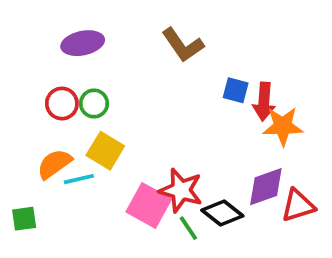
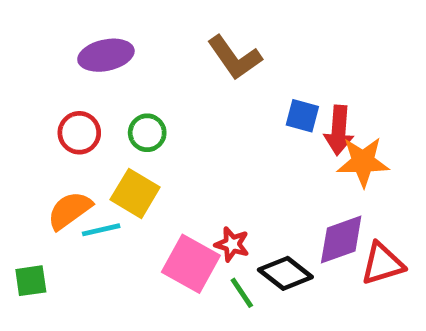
green circle: (94, 104) -> (147, 133), moved
red star: (181, 190) -> (232, 244), size x0.6

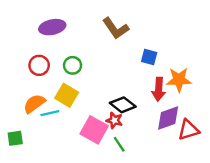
red arrow: (339, 130) -> (159, 89), moved
black diamond: (285, 273) -> (123, 105), moved

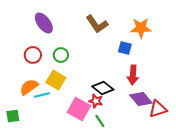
purple ellipse: (52, 27) -> (44, 23), turned 65
orange star: (179, 80) -> (141, 28), moved
purple diamond: (168, 118) -> (141, 99), turned 70

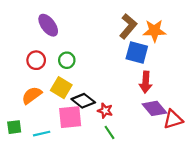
brown L-shape: (97, 24) -> (128, 26), moved, turned -105
blue square: (125, 48) -> (137, 53), size x1.5
black diamond: (103, 88) -> (83, 101), moved
cyan line: (42, 95) -> (42, 134), moved
pink square: (79, 109) -> (70, 117), moved, turned -35

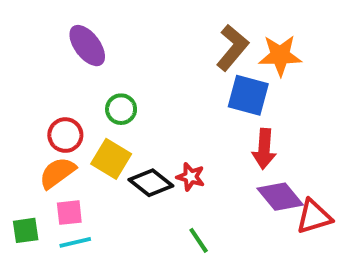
red circle: (36, 60) -> (65, 135), moved
red star: (105, 111) -> (191, 177), moved
pink square: (70, 117) -> (69, 213), moved, size x0.6

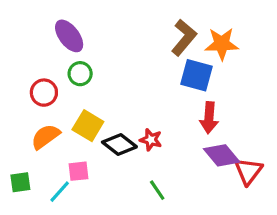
green circle: (121, 109) -> (80, 74), moved
red circle: (65, 135) -> (44, 93), moved
pink square: (69, 213) -> (79, 171), moved
red triangle: (314, 217) -> (248, 171), turned -36
cyan line: (75, 242) -> (60, 192), turned -35

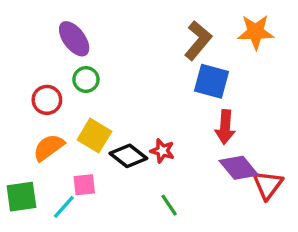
orange star: (222, 44) -> (256, 32), moved
green square: (20, 182) -> (21, 197), size x1.4

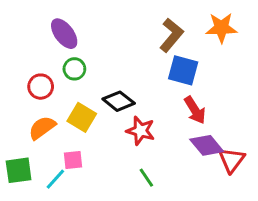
red arrow: (225, 127) -> (195, 110), turned -36
red star: (162, 151) -> (141, 131), size x1.4
black diamond: (128, 156) -> (119, 101), moved

